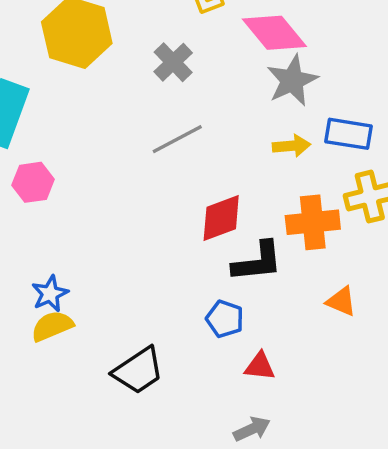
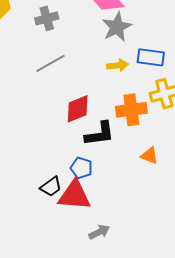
gray cross: (173, 62) -> (47, 18), turned 30
red triangle: (260, 366) -> (74, 195), moved, size x1.8
black trapezoid: (138, 371) -> (51, 187), moved, size x0.7

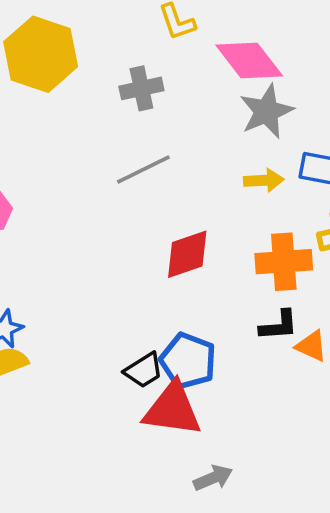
black L-shape: (100, 134) -> (279, 325), moved, size x0.7
blue pentagon: (81, 168) -> (188, 361), size x1.4
black trapezoid: (51, 187) -> (144, 370), moved

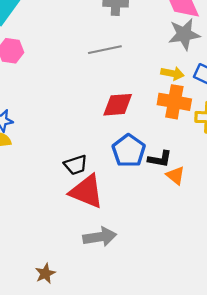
orange cross: (284, 262) -> (174, 102), moved
blue pentagon: (188, 361) -> (129, 151), moved
gray arrow: (213, 478) -> (100, 237), size x1.4

